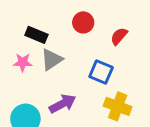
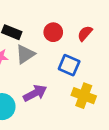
red circle: (83, 22) -> (53, 32), moved

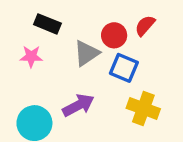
red circle: (53, 32) -> (114, 35), moved
gray triangle: (25, 54) -> (86, 53), moved

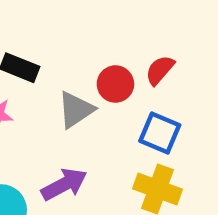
blue square: (124, 68) -> (160, 133), moved

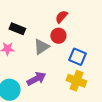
red semicircle: (160, 70) -> (61, 17), moved

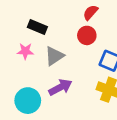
gray triangle: (41, 47) -> (54, 56), moved

